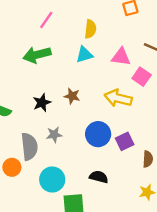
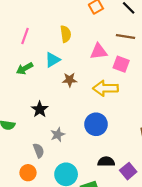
green arrow: (37, 55) -> (25, 68), size x0.7
cyan triangle: (84, 55) -> (52, 60), moved
brown star: (72, 96) -> (70, 80), moved
purple square: (125, 141) -> (128, 171), moved
gray semicircle: (29, 146) -> (39, 151), size x0.6

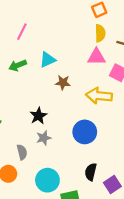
yellow semicircle: (66, 34) -> (100, 33), moved
black star: (40, 109) -> (38, 116), moved
black semicircle: (106, 162) -> (91, 172), turned -84

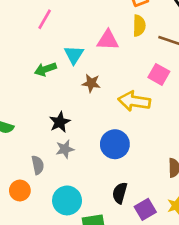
pink triangle: (96, 57) -> (108, 40), moved
cyan triangle: (48, 60) -> (74, 55), turned -36
green arrow: (18, 65) -> (45, 69), moved

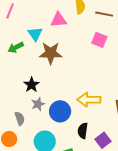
brown star: (91, 83) -> (51, 53), size x1.6
yellow arrow: (134, 101) -> (89, 100), moved
blue circle: (115, 144) -> (60, 111), moved

